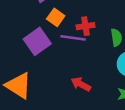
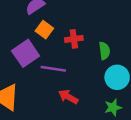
purple line: (73, 38) -> (53, 69), moved

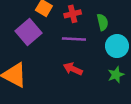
purple line: (53, 69) -> (74, 39), moved

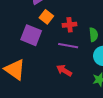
purple square: (28, 32) -> (31, 35), turned -35

